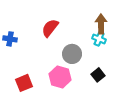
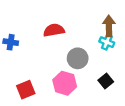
red semicircle: (50, 28) -> (54, 30), turned 42

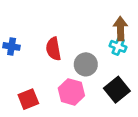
red semicircle: (54, 30) -> (53, 49), moved, turned -90
black square: (106, 81) -> (117, 90), size x1.5

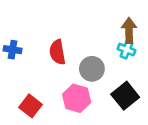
red square: (28, 99) -> (30, 106), turned -30

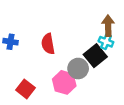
gray circle: (92, 69) -> (78, 69), moved
black square: (125, 96) -> (95, 56), moved

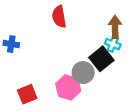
red semicircle: (48, 44) -> (59, 17), moved
red square: (26, 89) -> (27, 94), turned 30

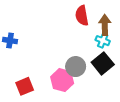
red semicircle: (59, 17) -> (82, 16), moved
black square: (101, 59) -> (103, 63), moved

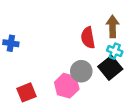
red semicircle: (82, 16) -> (88, 38), moved
cyan cross: (103, 41) -> (115, 51), moved

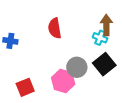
red semicircle: (88, 38) -> (55, 28), moved
cyan cross: (115, 51) -> (100, 38), moved

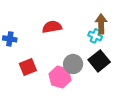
red semicircle: (55, 28) -> (52, 27), turned 90
red square: (25, 87) -> (28, 67), moved

